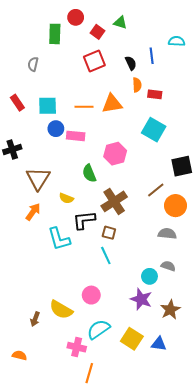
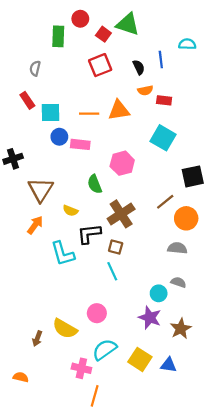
green triangle: (120, 23) -> (128, 24), size x1.6
orange semicircle: (137, 85) -> (145, 90), turned 80
red rectangle: (17, 103) -> (27, 100), moved

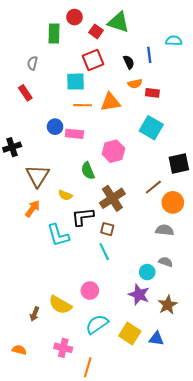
cyan square: (51, 112) -> (76, 82), moved
pink cross: (81, 368) -> (63, 348), moved

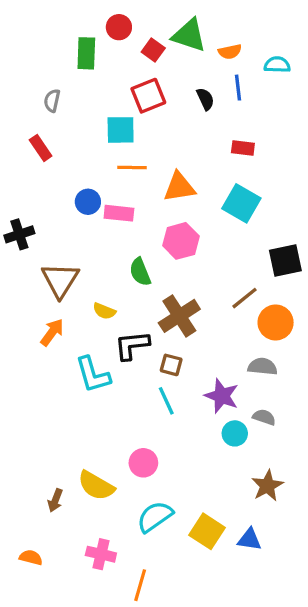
orange semicircle: (135, 84) -> (230, 52), moved
orange triangle: (110, 102) -> (179, 187), moved
purple star: (139, 295) -> (222, 396), moved

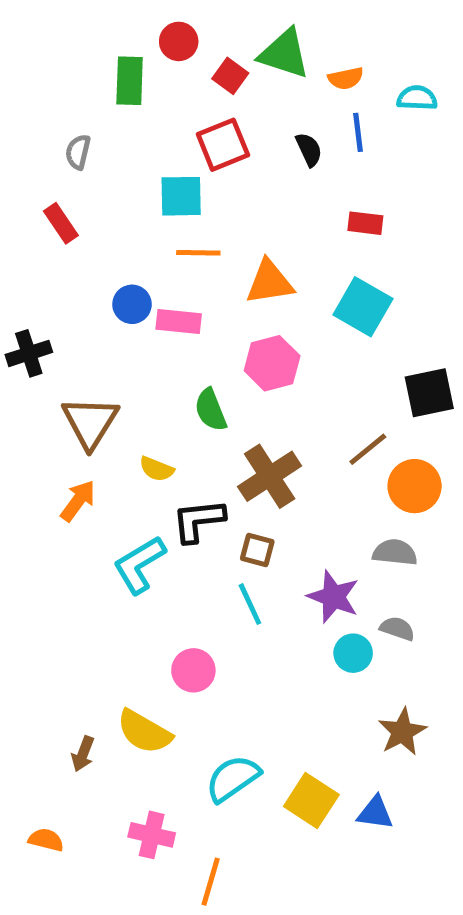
cyan L-shape: (93, 375) -> (139, 565), turned 75
pink circle: (143, 463) -> (193, 670), moved

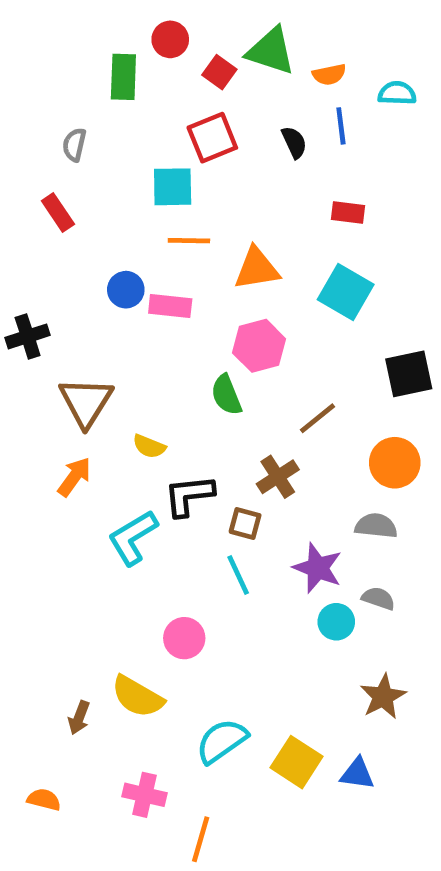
green semicircle: (211, 410) -> (226, 395), moved
brown line: (368, 449) -> (318, 418), moved
brown cross: (270, 476) -> (278, 477), moved, size x0.7

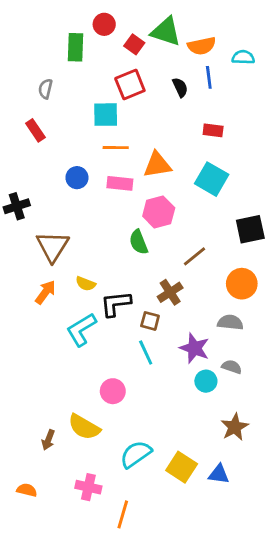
orange semicircle: (329, 74) -> (202, 46), size x1.4
pink rectangle: (170, 306) -> (120, 183), moved
yellow semicircle: (149, 446) -> (86, 284), moved

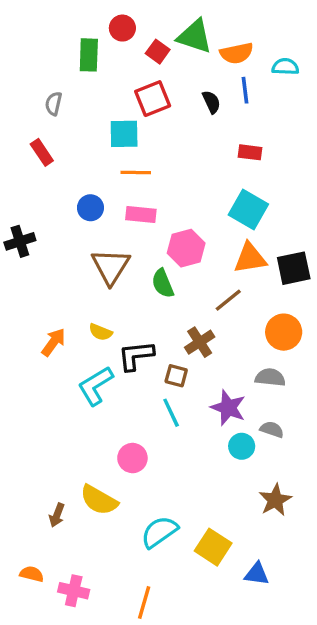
orange triangle: (157, 165) -> (250, 258), moved
brown triangle: (53, 246) -> (111, 267), moved
blue triangle: (219, 474) -> (257, 574), moved
pink cross: (88, 487) -> (74, 591), moved

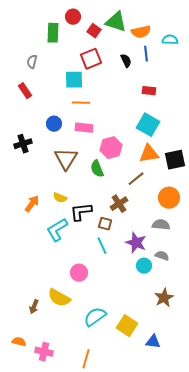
black cross: (20, 241) -> (23, 144), moved

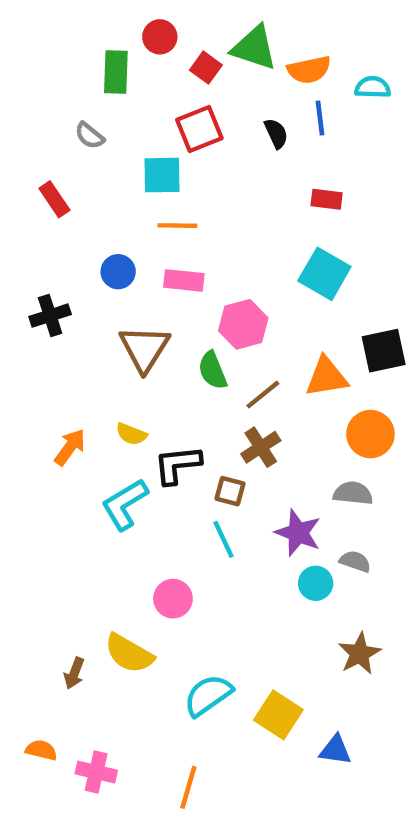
gray semicircle: (32, 62) -> (90, 136), moved, turned -64
orange triangle: (149, 154) -> (327, 377), moved
brown line: (136, 179) -> (263, 395), moved

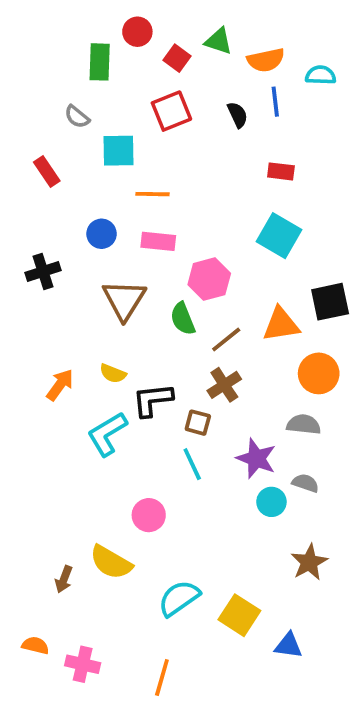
green triangle: (254, 48) -> (219, 41), size x0.7
cyan square: (162, 175) -> (119, 151), moved

